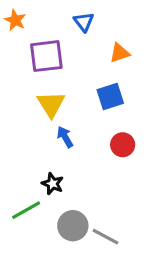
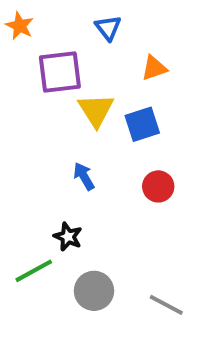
yellow triangle: (51, 104) -> (96, 110), moved
gray line: (106, 237) -> (166, 305), moved

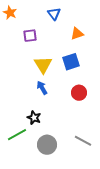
purple square: (60, 72) -> (30, 36), size x0.6
yellow triangle: (96, 110) -> (43, 65), moved
gray line: (166, 305) -> (83, 141), moved

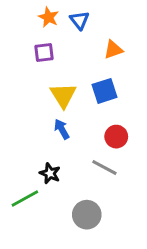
orange star: (10, 13) -> (48, 17), moved
gray line: (83, 141) -> (104, 168), moved
gray circle: (47, 145) -> (87, 215), moved

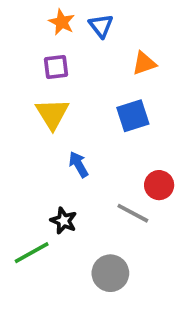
yellow triangle: (63, 95) -> (52, 114), moved
red circle: (116, 137) -> (159, 185), moved

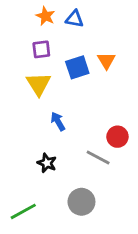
blue triangle: (101, 26) -> (75, 19), turned -42
orange triangle: (144, 63) -> (106, 60), moved, turned -42
blue square: (133, 116) -> (77, 67), moved
green line: (32, 253) -> (23, 211), moved

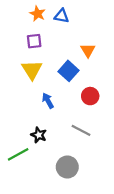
blue square: (77, 67) -> (68, 71), moved, turned -30
red circle: (117, 137) -> (90, 96), moved
green line: (23, 211) -> (18, 154), moved

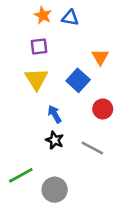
black star: (39, 135) -> (55, 140), moved
gray circle: (67, 167) -> (55, 190), moved

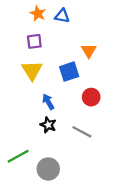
blue square: (78, 80) -> (69, 72), turned 30

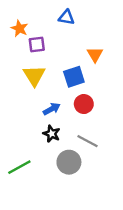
orange star: (38, 14) -> (19, 28), moved
red circle: (91, 97) -> (84, 104), moved
blue arrow: (48, 102) -> (52, 109), turned 91
gray circle: (48, 169) -> (69, 162), moved

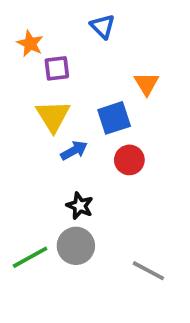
blue triangle: (66, 17) -> (103, 26), turned 35
blue arrow: (52, 109) -> (74, 150), moved
gray line: (87, 141) -> (148, 271), moved
gray circle: (69, 162) -> (76, 246), moved

